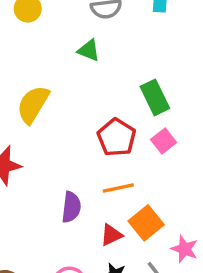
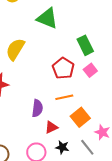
green triangle: (89, 50) -> (47, 18), size x1.6
red triangle: (111, 235) -> (51, 127), moved

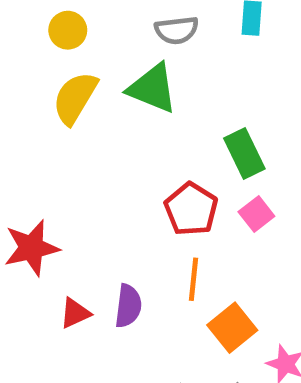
yellow semicircle: (15, 49) -> (75, 98), moved
orange line: (64, 97) -> (194, 279), turned -72
red triangle: (51, 127) -> (75, 313), moved

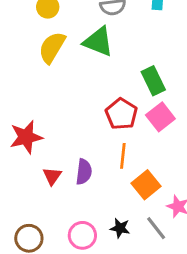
pink square: (256, 214) -> (160, 117), size x1.4
red triangle: (75, 313) -> (52, 176), turned -30

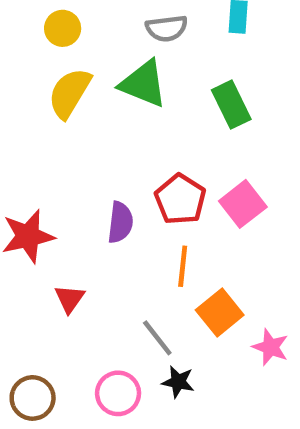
green rectangle: (153, 81) -> (231, 105), moved
purple semicircle: (84, 172) -> (120, 222), moved
gray line: (156, 228) -> (157, 338), moved

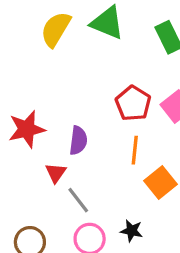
purple semicircle: (120, 222) -> (78, 140), moved
gray line: (157, 338) -> (78, 200), moved

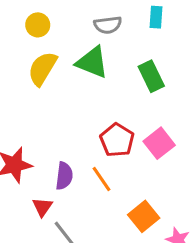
orange line: (135, 150) -> (102, 179), moved, turned -40

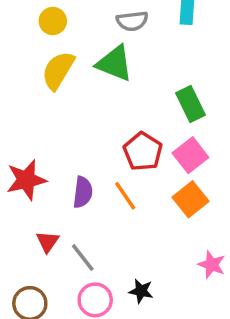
green rectangle: (151, 76) -> (190, 104), moved
red triangle: (42, 207) -> (48, 242), moved
orange square: (144, 216) -> (190, 199), moved

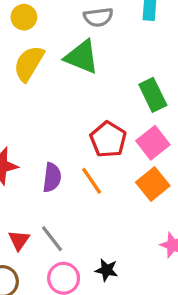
red triangle: (48, 242) -> (19, 240), moved

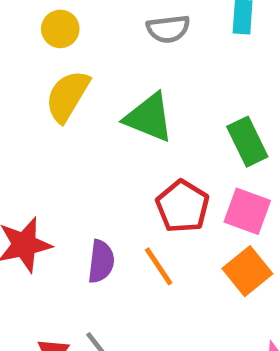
green triangle: (82, 57) -> (149, 118), moved
pink square: (153, 143) -> (247, 211), turned -32

